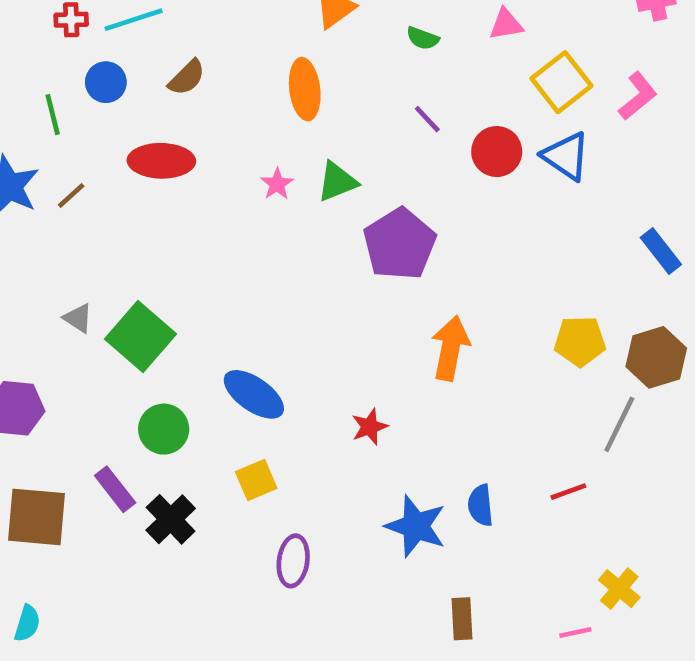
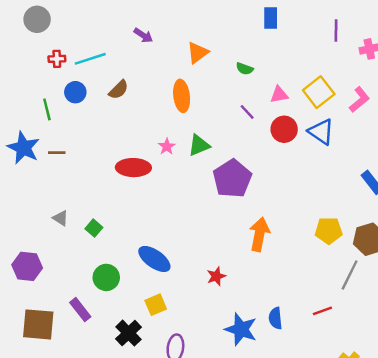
pink triangle: (506, 24) -> (279, 95), moved
red ellipse: (161, 161) -> (133, 168), moved
brown line: (71, 195) -> (57, 153), turned 42
green square: (141, 337) -> (94, 228), size x0.5
black cross: (171, 519) -> (128, 333), moved

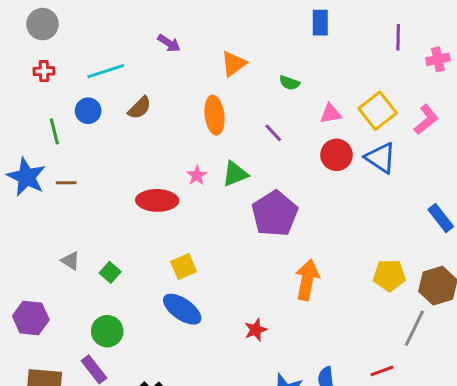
red cross: (57, 59) -> (44, 71), moved
purple line: (247, 112) -> (273, 133), moved
green circle: (106, 277) -> (107, 331), moved
yellow square: (156, 305) -> (184, 267), moved

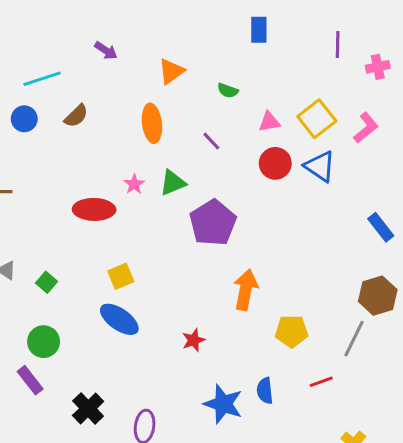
yellow pentagon: (389, 275) -> (292, 331), moved

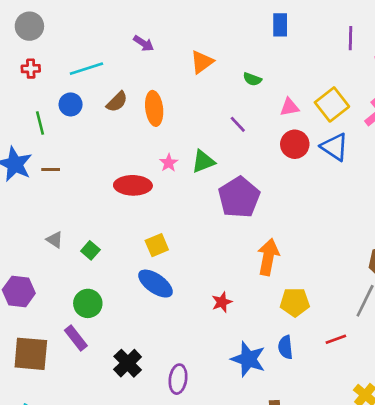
orange ellipse: (152, 123) -> (154, 108), moved
yellow pentagon: (292, 331) -> (295, 302), moved

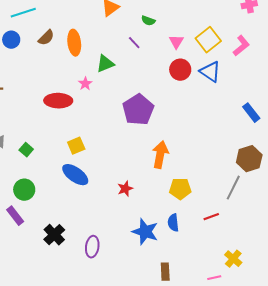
pink triangle: (289, 107) -> (176, 42), turned -49
purple line: (238, 124) -> (134, 43), moved
green triangle: (203, 161) -> (105, 64), moved

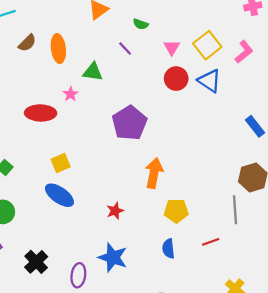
green triangle: (105, 64) -> (93, 72), turned 30
gray line: (233, 188) -> (235, 210), turned -30
blue star: (145, 232) -> (113, 257), moved

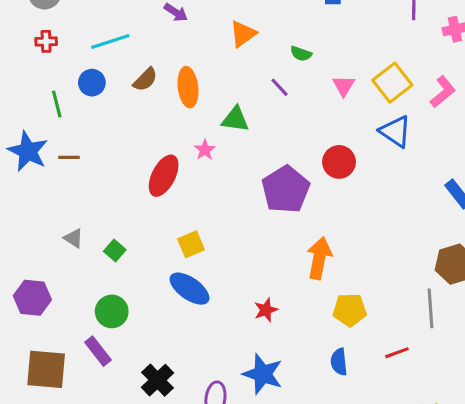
red circle: (176, 79) -> (339, 162), moved
red ellipse: (41, 113) -> (164, 176), turned -64

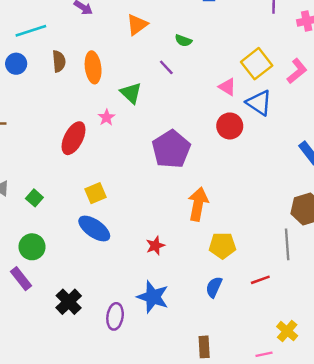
brown semicircle: (145, 80) -> (59, 61), turned -50
pink triangle: (344, 86) -> (227, 87), moved, turned -30
green triangle: (235, 119) -> (131, 93), turned 35
red circle: (339, 162) -> (230, 126), moved
blue semicircle: (339, 362) -> (214, 287), turned 30

